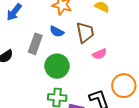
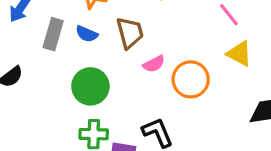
gray rectangle: (35, 44) -> (53, 34), moved
orange circle: (124, 86) -> (191, 79), moved

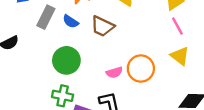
brown trapezoid: (130, 33) -> (102, 26), turned 120
pink semicircle: (154, 64) -> (114, 72), moved

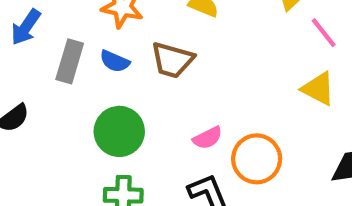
pink line: (177, 26) -> (324, 33), moved
orange circle: (141, 69) -> (257, 159), moved

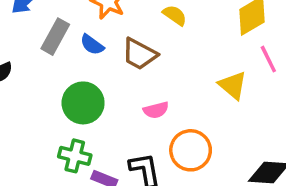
yellow triangle: (318, 89) -> (233, 85), moved
pink semicircle: (208, 138) -> (156, 110), moved

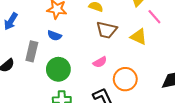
gray rectangle: (55, 37) -> (32, 51), moved
brown trapezoid: (139, 54) -> (107, 30), moved

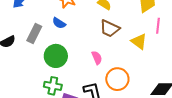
pink line: (154, 17) -> (158, 26), turned 35
pink semicircle: (100, 62) -> (97, 58), turned -96

